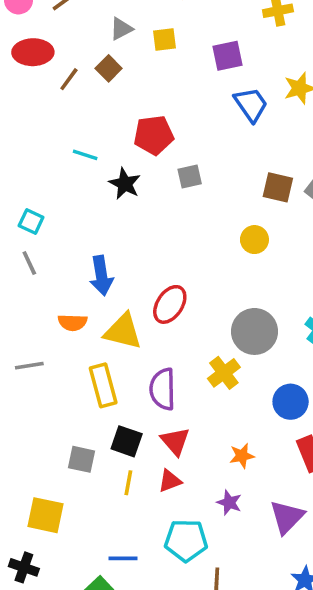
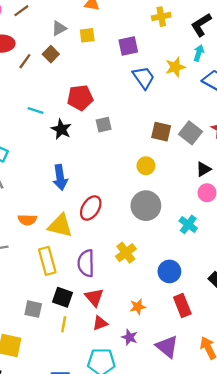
blue arrow: (101, 276) -> (60, 177), moved
gray circle: (254, 331) -> (146, 206), moved
red triangle: (170, 481) -> (100, 323), moved
purple triangle: (287, 517) -> (167, 347), turned -35

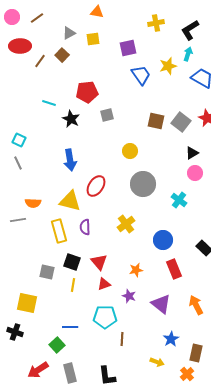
yellow circle: (146, 166) -> (130, 151), moved
orange semicircle: (27, 220) -> (33, 203), moved
purple semicircle: (86, 263) -> (85, 227), moved, size x0.7

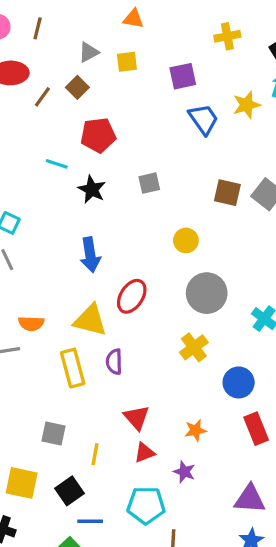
brown line: (37, 18) -> (38, 28), turned -40
red pentagon: (87, 92) -> (98, 135), moved
yellow cross: (126, 224) -> (194, 347), moved
black square: (72, 262) -> (69, 491), moved, turned 36
purple triangle: (161, 304) -> (250, 499), moved, turned -35

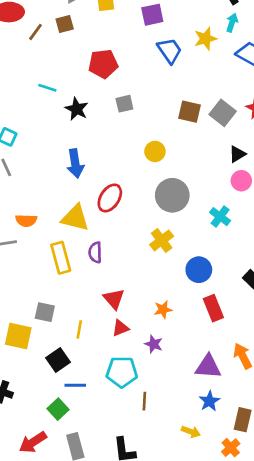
brown square: (77, 87) -> (65, 24), turned 30
red pentagon: (98, 135) -> (103, 64), moved
yellow square: (22, 483) -> (18, 336), moved

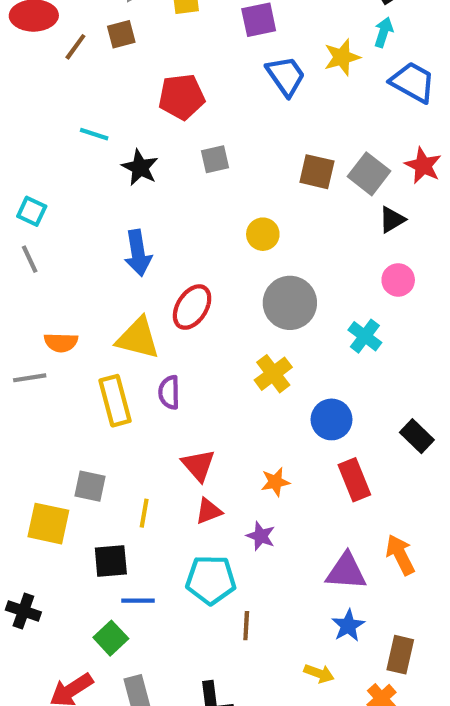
black triangle: (237, 154) -> (392, 220), moved
black square: (58, 360) -> (111, 561), turned 30

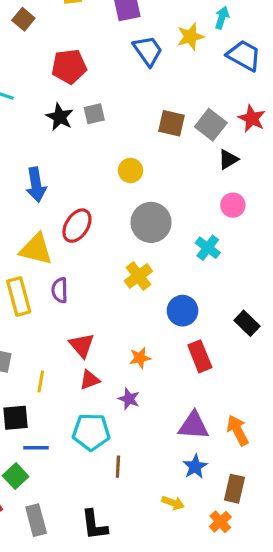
brown square: (121, 34) -> (23, 19), turned -35
black star: (140, 168) -> (60, 117), moved
orange arrow: (400, 555) -> (238, 430), moved

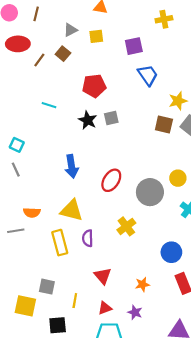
yellow star: (190, 37) -> (178, 101), moved
yellow circle: (131, 170) -> (178, 178), moved
red ellipse: (77, 226) -> (111, 180), moved
yellow cross: (138, 276) -> (126, 226), moved
red triangle: (90, 380) -> (105, 308), moved

